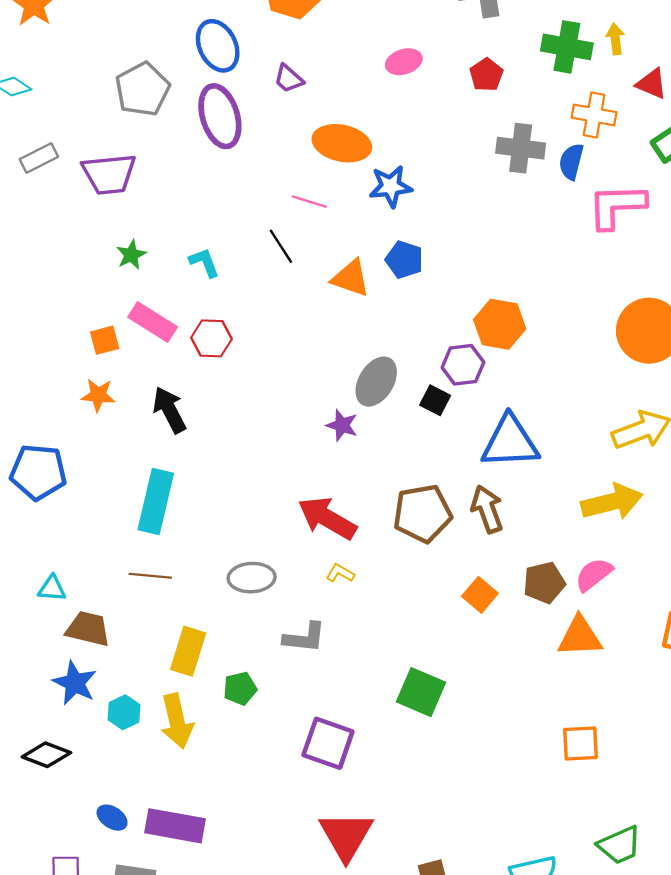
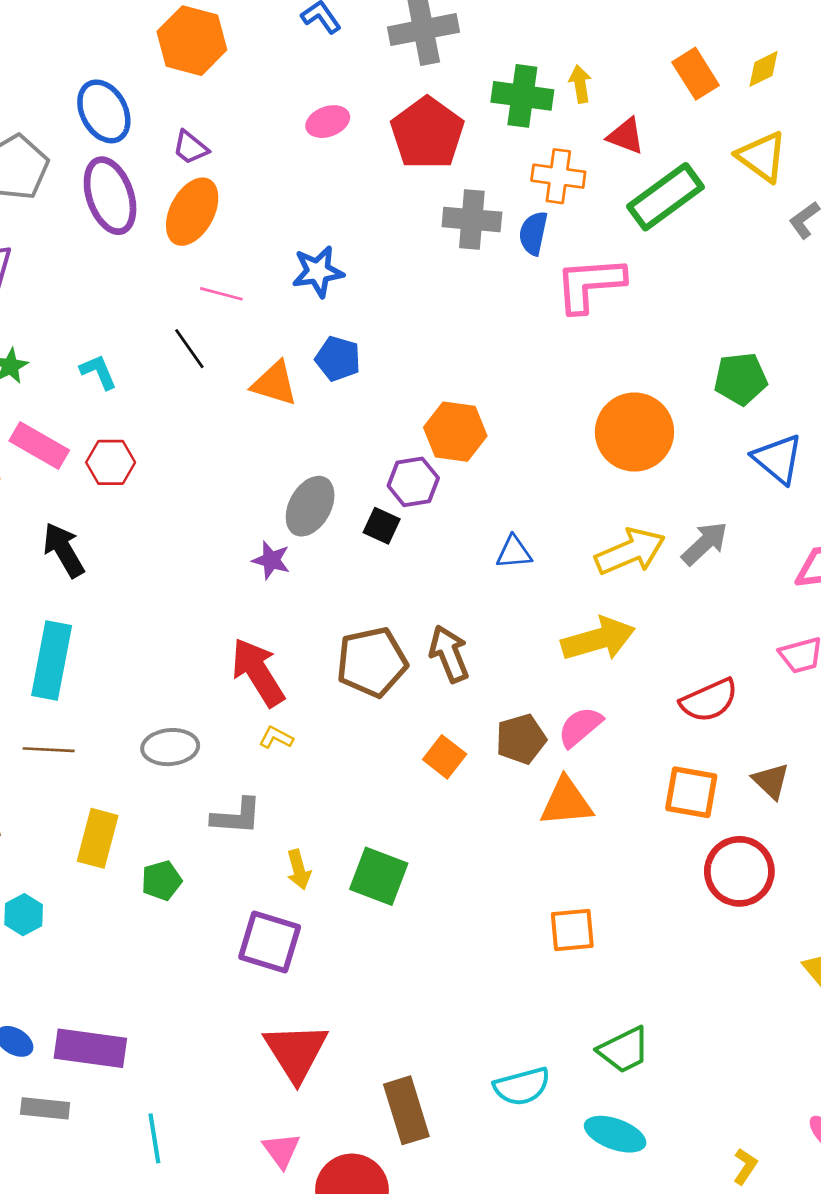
red pentagon: (486, 75) -> (427, 133), size x1.8
orange ellipse: (342, 143) -> (192, 212), moved, turned -72
blue triangle: (510, 442) -> (514, 552), moved, size x0.5
red arrow: (327, 518) -> (258, 672), turned 30
yellow arrow: (177, 721) -> (299, 870), moved, size x0.6

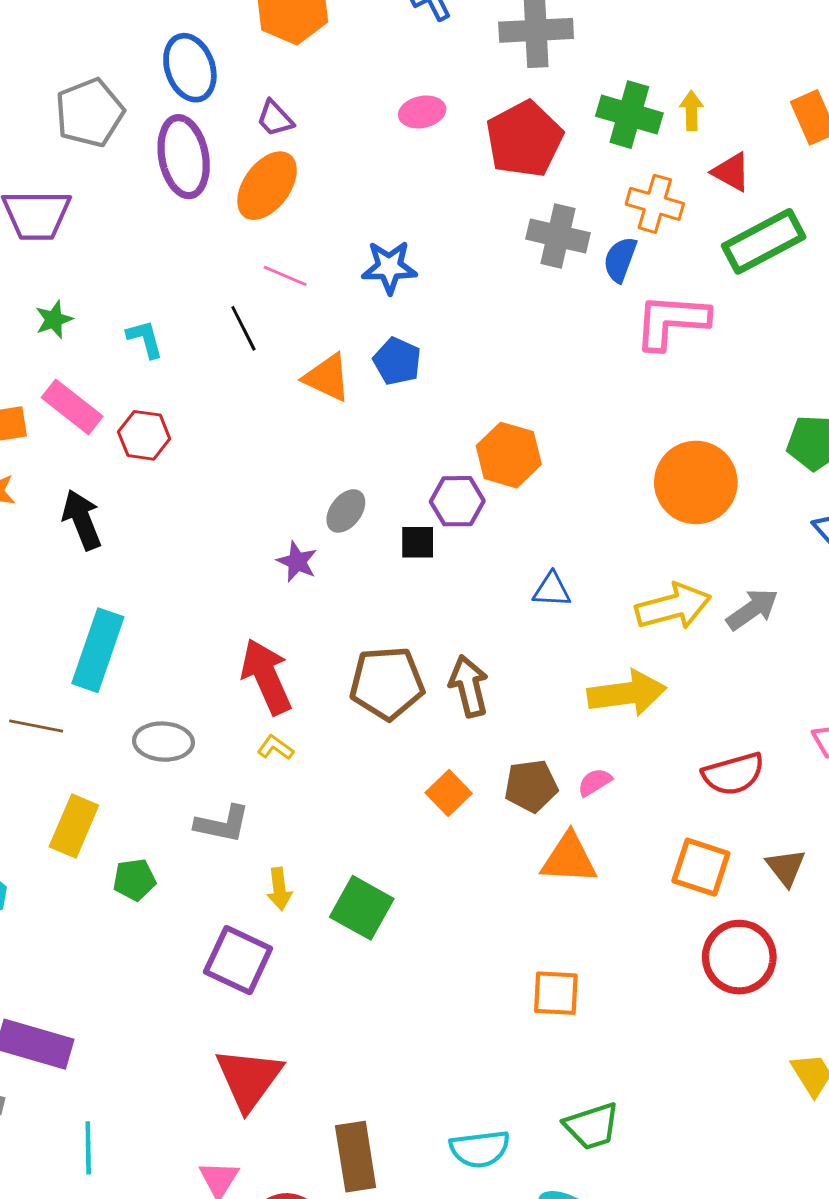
gray ellipse: (310, 506) -> (346, 511), size x0.7
black square: (382, 526) -> (418, 542), turned -33
cyan rectangle: (52, 661) -> (98, 650), moved
pink semicircle: (580, 727) -> (595, 782), size x0.7

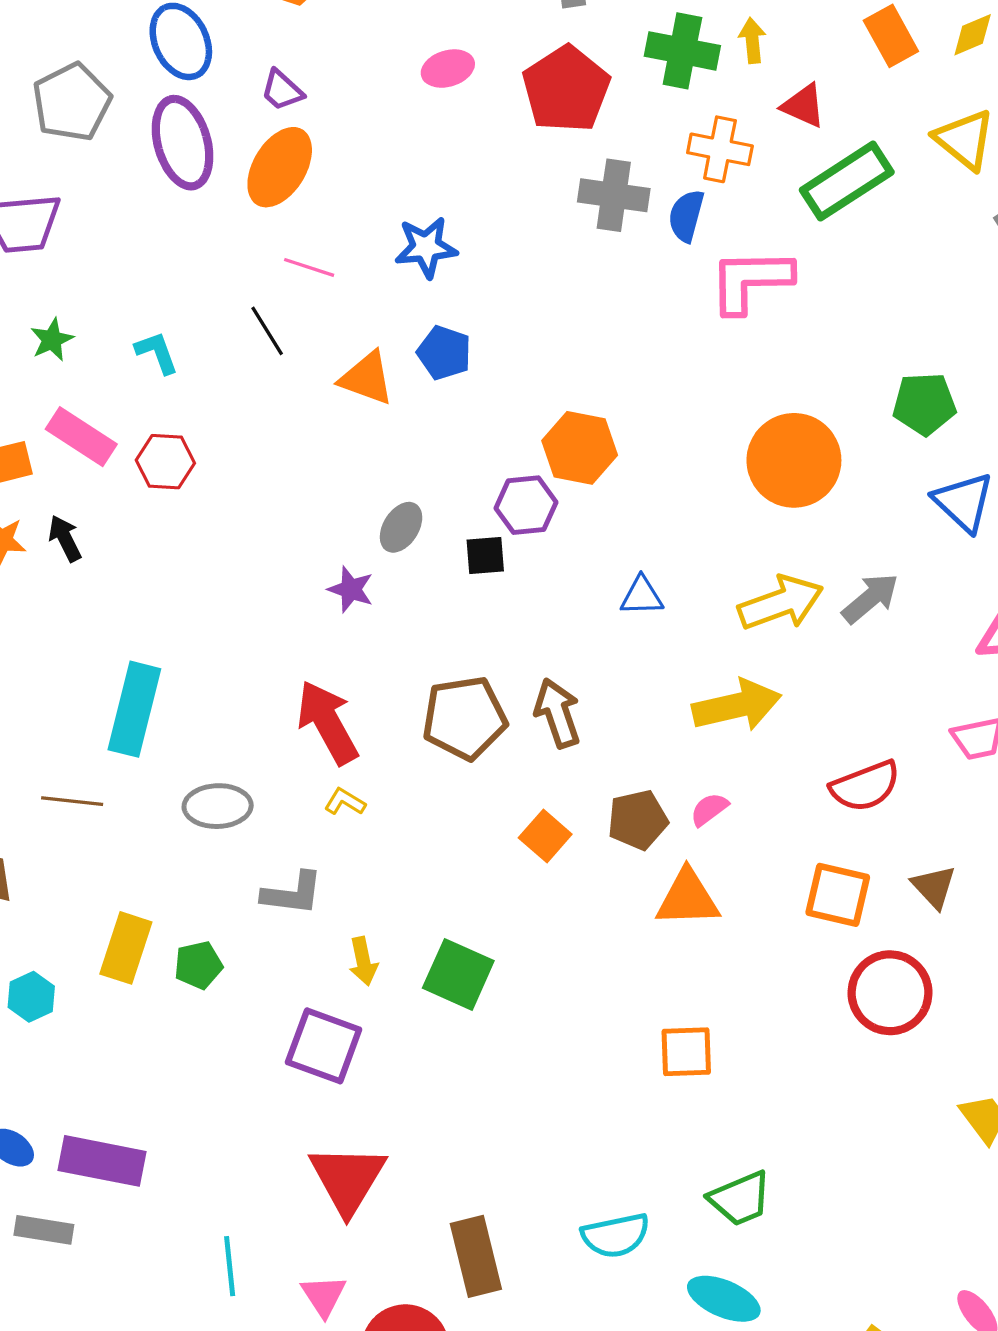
black arrow: (82, 520) -> (65, 538), moved, size x0.7
yellow rectangle: (74, 826) -> (126, 948), moved
cyan line: (88, 1148) -> (230, 1266), moved

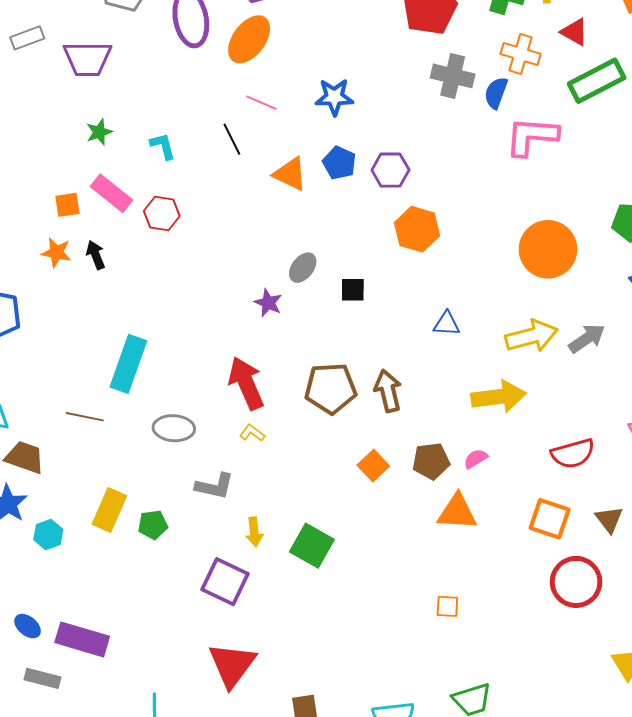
purple hexagon: (526, 505) -> (390, 170), moved
orange square: (686, 1052) -> (447, 606), size x0.7

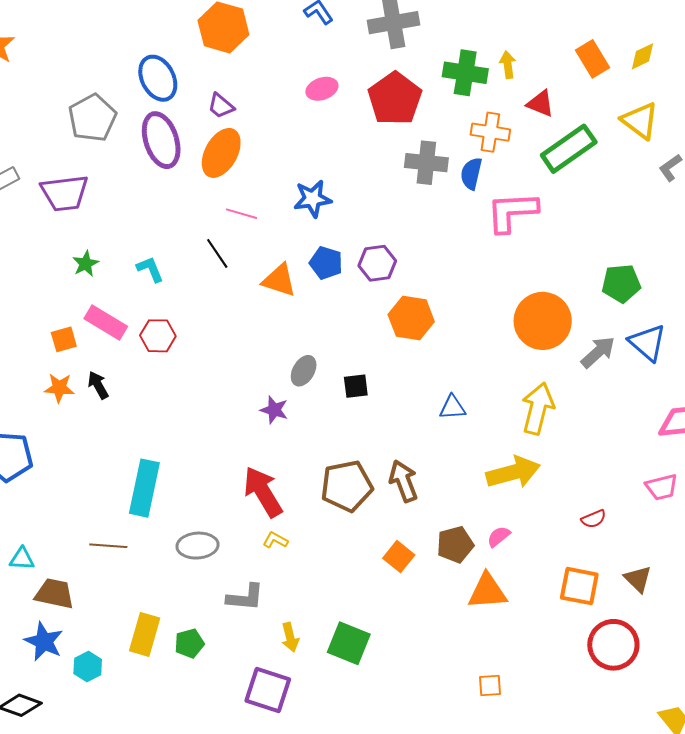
yellow arrow: (532, 336) -> (538, 408), turned -54
gray arrow: (587, 338) -> (598, 352), moved
red semicircle: (573, 454) -> (594, 519), size x0.6

